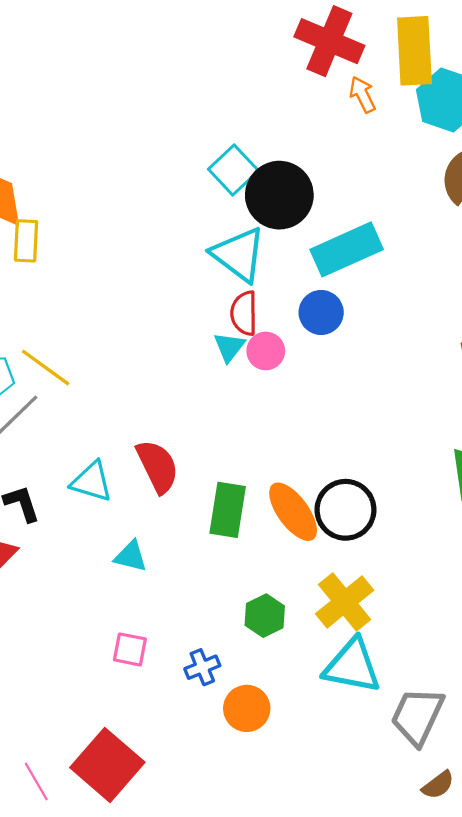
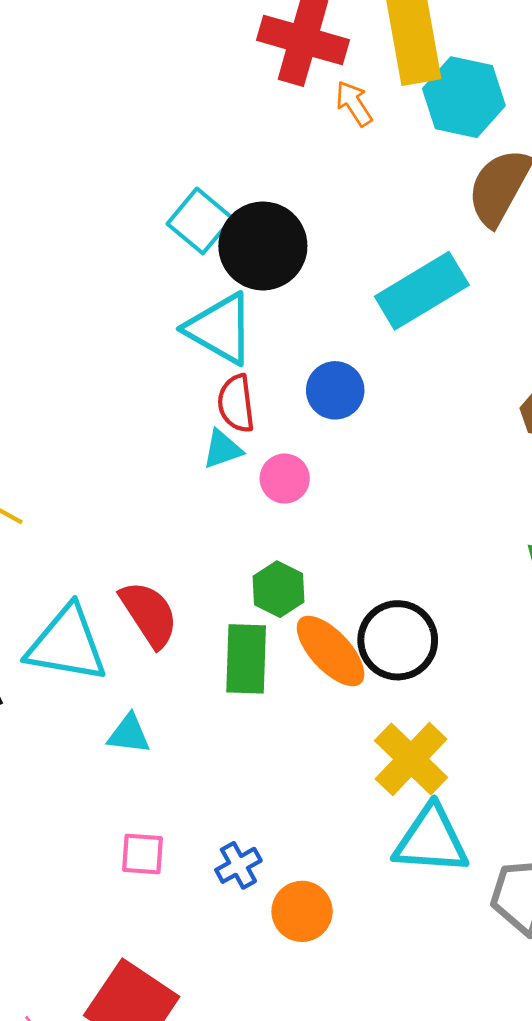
cyan rectangle: (347, 249) -> (422, 291), moved
cyan triangle: (229, 347) -> (222, 449), turned 40
pink circle: (266, 351) -> (285, 479), moved
cyan triangle: (92, 482) -> (67, 644), size x1.5
green hexagon: (265, 616) -> (279, 589), moved

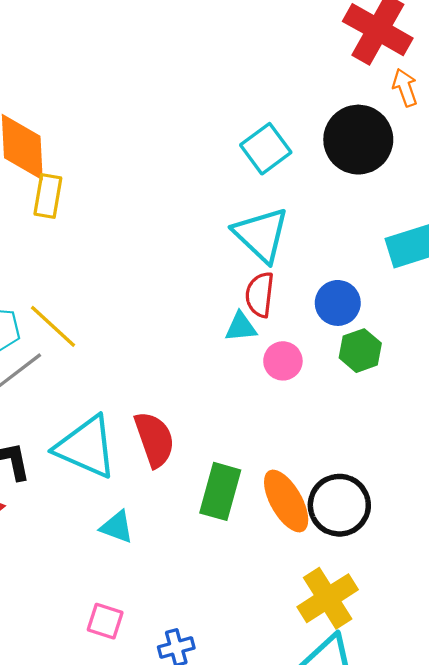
black circle: (263, 246) -> (358, 140), moved
green hexagon: (279, 589) -> (360, 351), moved

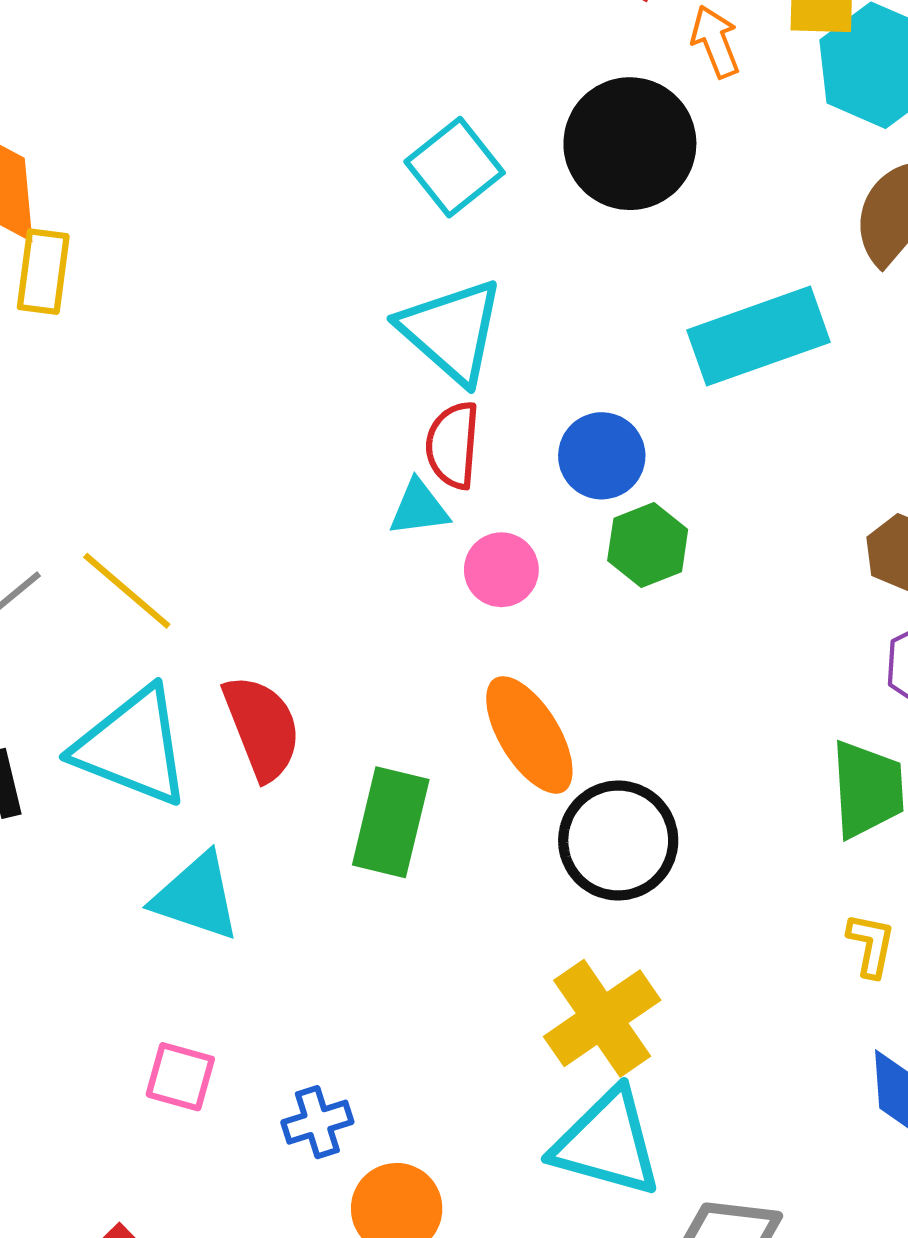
yellow line: (53, 326) -> (127, 591), moved
orange ellipse: (286, 501) -> (529, 735), moved
cyan triangle: (117, 527) -> (196, 897), size x1.4

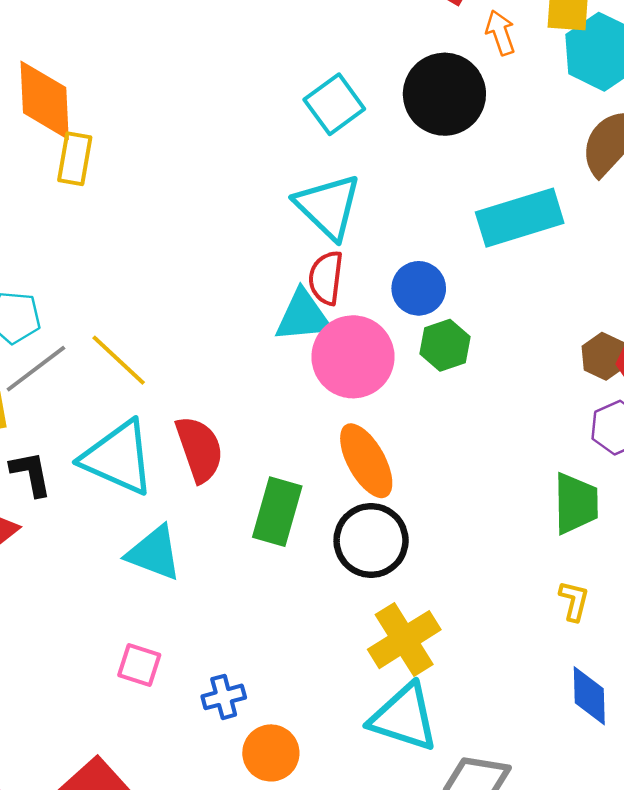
cyan triangle: (419, 508) -> (303, 316), size x1.5
pink circle: (501, 570) -> (353, 357), size x1.8
black circle: (618, 841) -> (371, 540), moved

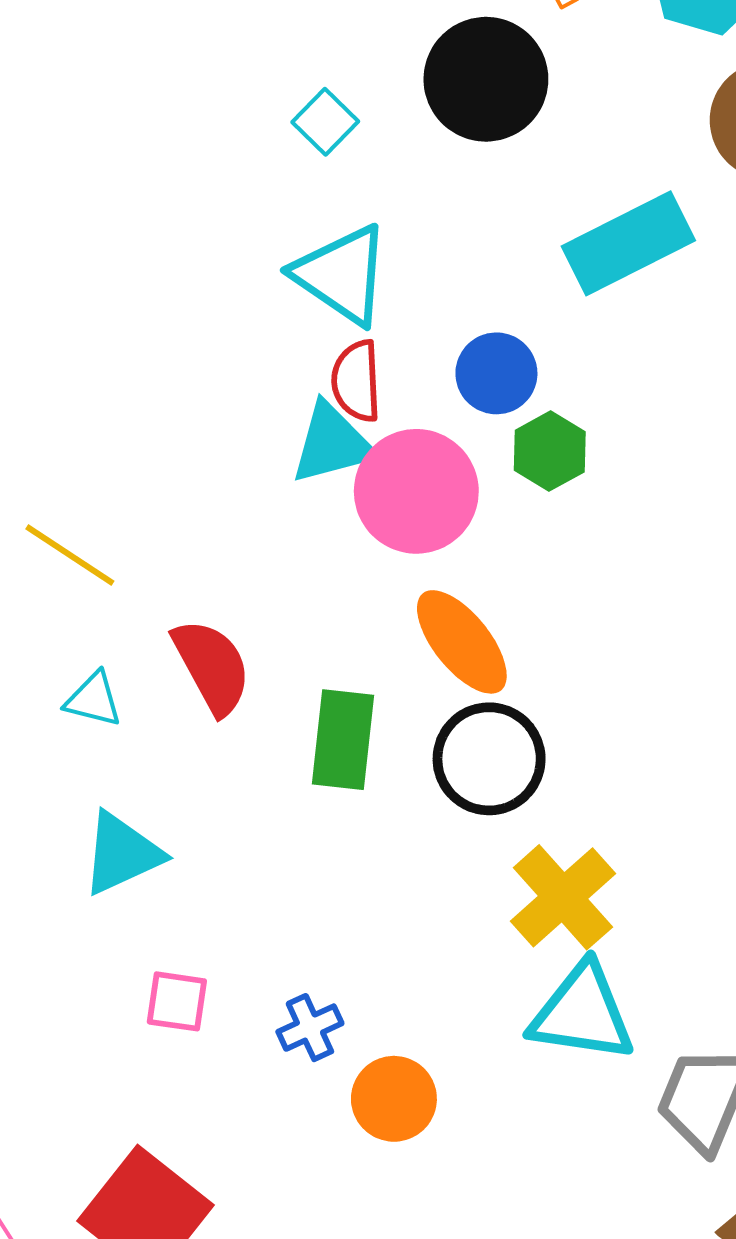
cyan square: (334, 104) -> (325, 122), size x0.7
cyan triangle: (118, 458) -> (93, 700), size x0.5
cyan triangle: (154, 553) -> (122, 854), moved, turned -36

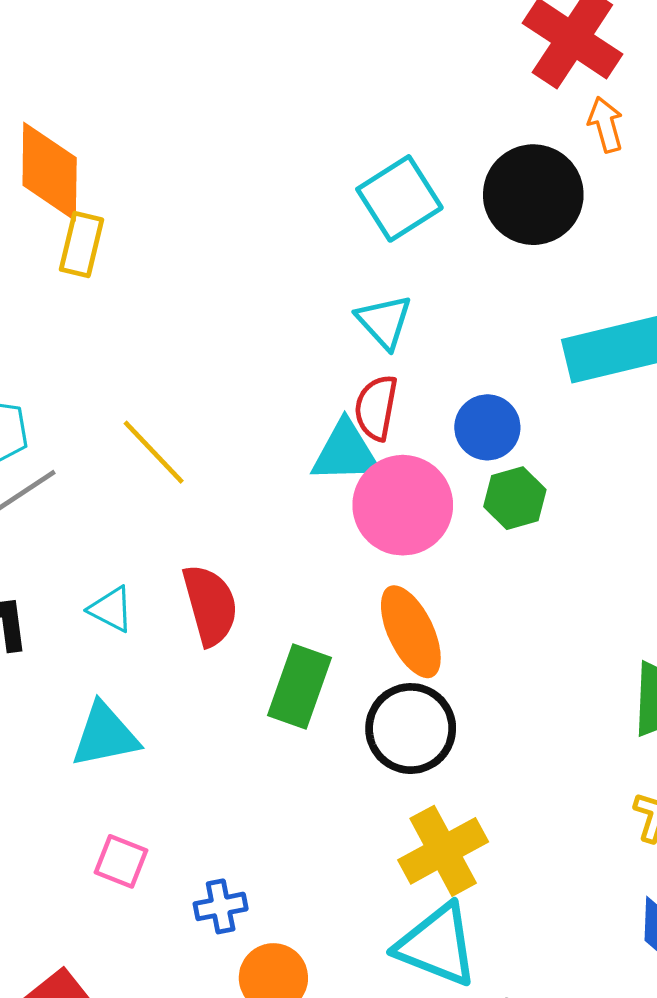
cyan square: (325, 122) -> (399, 198), size x1.6
cyan triangle: (342, 275) -> (384, 322), size x0.7
yellow line: (70, 555) -> (154, 452), moved

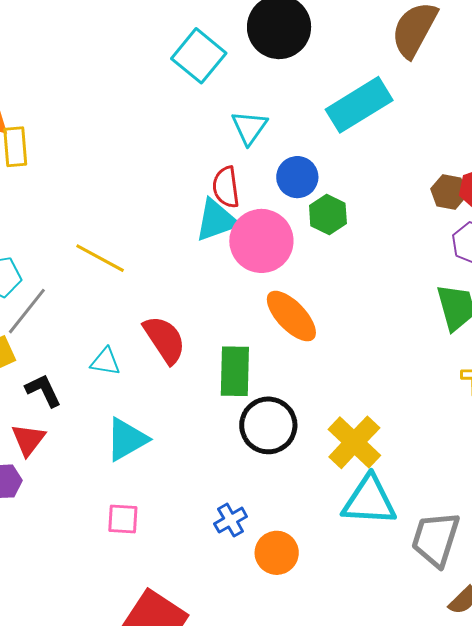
cyan triangle: (384, 322) -> (249, 127), moved, turned 36
black circle: (411, 729) -> (268, 425), moved
pink square: (121, 861) -> (123, 519), moved

